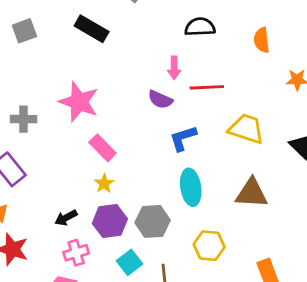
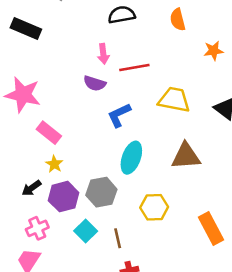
cyan ellipse: (191, 187) -> (131, 158), turned 36
black arrow: (66, 218) -> (31, 188), moved

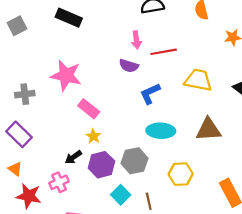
cyan ellipse: (131, 158) -> (161, 131), turned 72
pink cross: (37, 228) -> (59, 182), moved

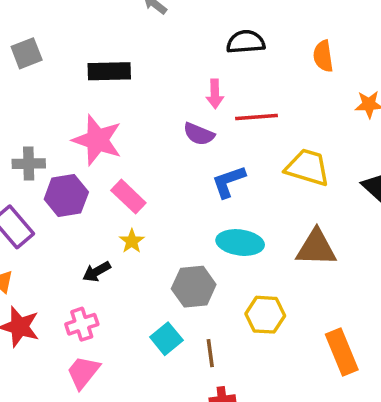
black rectangle: (69, 18) -> (109, 71), moved, turned -30
purple hexagon: (101, 165) -> (66, 196), moved
pink cross: (59, 182) -> (82, 324), moved

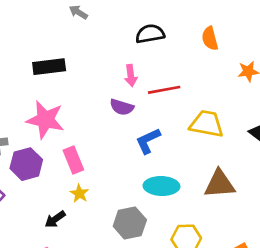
pink rectangle: (128, 197) -> (73, 160), turned 30

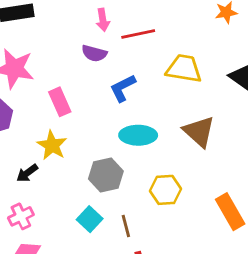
pink rectangle: (73, 160) -> (60, 102), moved
brown triangle: (220, 184) -> (199, 132), turned 48
yellow star: (79, 193) -> (52, 145), size x1.5

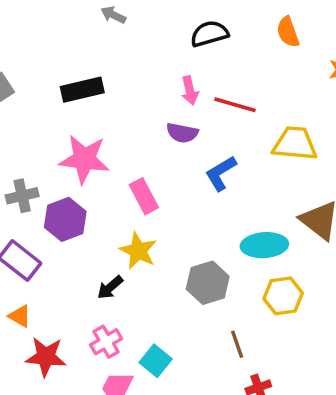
red line: (138, 34) -> (235, 105), turned 32
cyan ellipse: (138, 135) -> (264, 245), moved
cyan square: (90, 219) -> (156, 361), moved

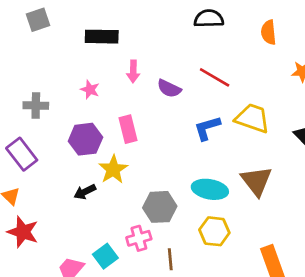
pink arrow: (190, 90) -> (133, 71), moved
pink star: (84, 159) -> (90, 90), size x0.5
blue L-shape: (221, 173) -> (207, 128), moved
purple hexagon: (65, 219) -> (85, 139), moved
pink cross: (106, 342) -> (139, 238), moved

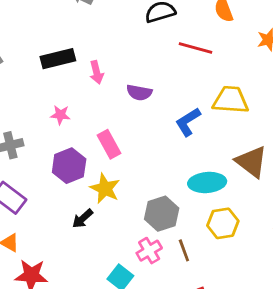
pink arrow: (133, 71) -> (97, 72), moved
red line: (215, 77) -> (195, 48), moved
brown line: (170, 259) -> (184, 250), moved

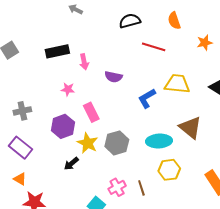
pink star: (60, 115) -> (68, 89), moved
gray hexagon: (162, 214) -> (117, 143), moved

